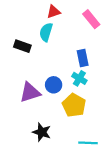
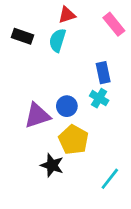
black rectangle: (22, 46) -> (23, 36), moved
yellow pentagon: (74, 105) -> (74, 140), moved
cyan line: (88, 143) -> (110, 179), turned -54

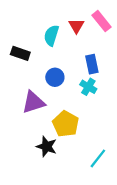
red triangle: (67, 15) -> (76, 26), moved, turned -42
black rectangle: (23, 36) -> (20, 53), moved
blue circle: (67, 106) -> (55, 77), moved

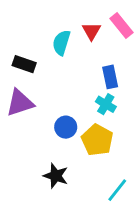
blue circle: (55, 77) -> (66, 127), moved
purple triangle: (33, 102) -> (20, 103), moved
yellow pentagon: (66, 124) -> (97, 140), moved

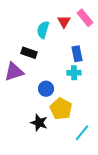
black rectangle: (24, 64) -> (29, 53), moved
cyan cross: (106, 104) -> (74, 73), turned -32
yellow pentagon: (97, 140) -> (61, 109), moved

